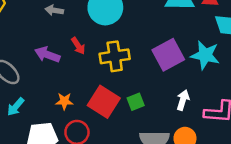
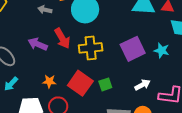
red arrow: (78, 46) -> (62, 38), size x1.5
cyan star: (205, 55) -> (162, 50), size x0.7
white arrow: (183, 100) -> (142, 85), turned 42

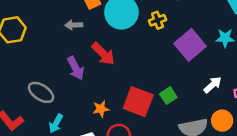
purple arrow: (38, 44) -> (76, 68), turned -126
yellow cross: (91, 48) -> (158, 20), moved, size x0.6

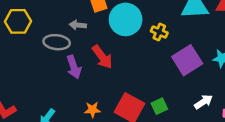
yellow cross: (158, 20) -> (159, 32), turned 35
gray ellipse: (41, 92) -> (57, 42), moved, turned -35

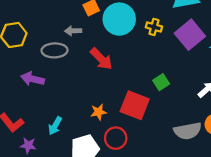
purple square: (187, 60) -> (190, 35), moved
purple arrow: (74, 67) -> (32, 79), moved, turned 130
green square: (159, 106) -> (161, 82), moved

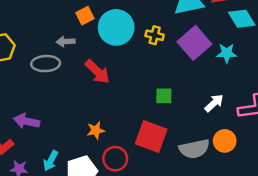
purple arrow: (32, 79) -> (27, 121), moved
green square: (161, 82) -> (164, 96), turned 35
red square: (135, 105) -> (151, 137), moved
cyan arrow: (55, 126) -> (51, 161), moved

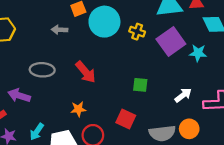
gray ellipse: (46, 64) -> (42, 70), moved
red arrow: (97, 72) -> (86, 72), moved
red square: (151, 137) -> (126, 119), size x0.7

